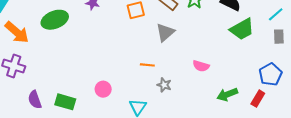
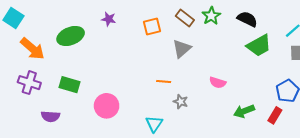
pink circle: (103, 89) -> (107, 106), moved, size x1.5
purple semicircle: (35, 100) -> (50, 116), turned -66
green rectangle: (65, 102) -> (69, 85), moved

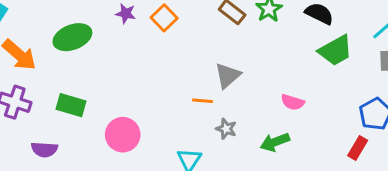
orange square: (152, 26) -> (164, 18), moved, turned -30
gray triangle: (182, 49) -> (228, 76), moved
pink semicircle: (218, 83) -> (293, 102), moved
green arrow: (244, 111) -> (275, 142), moved

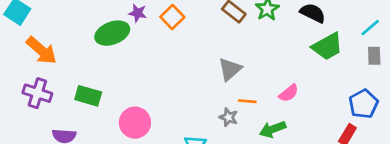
green ellipse: (72, 37) -> (112, 33), moved
orange line: (202, 101) -> (247, 101), moved
pink semicircle: (293, 102) -> (289, 93), turned -55

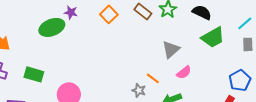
orange square: (172, 17) -> (109, 14), moved
gray triangle: (230, 69) -> (171, 49), moved
orange line: (247, 101) -> (153, 78), turned 32

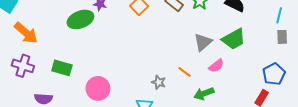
cyan line: (245, 23) -> (279, 15), turned -35
green trapezoid: (213, 37) -> (234, 39), moved
gray star: (139, 90) -> (159, 82), moved

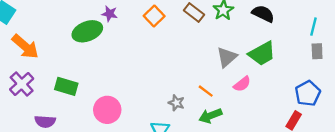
purple cross: (23, 66) -> (22, 84), turned 30
green arrow: (204, 94) -> (210, 116), moved

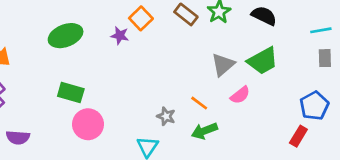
purple star: (110, 14) -> (120, 36), moved
cyan line: (314, 27) -> (321, 30), turned 66
green rectangle: (66, 86) -> (71, 92), moved

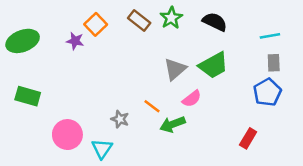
blue pentagon: (314, 106) -> (267, 92), moved
pink circle: (88, 124) -> (67, 135), moved
green arrow: (204, 131) -> (172, 124), moved

